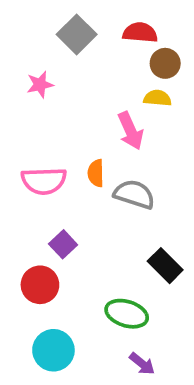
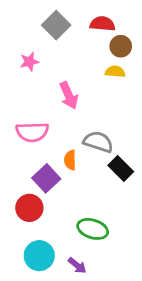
pink arrow: (130, 131) -> (69, 95), moved
orange semicircle: (96, 173) -> (70, 160), moved
purple square: (63, 244) -> (46, 178), size x1.4
black rectangle: (165, 266) -> (121, 169), moved
purple arrow: (142, 364) -> (77, 265), moved

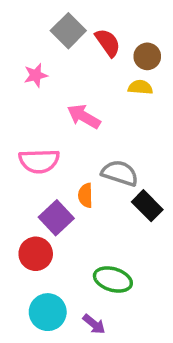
red semicircle: (102, 24) -> (108, 43), moved, turned 50
pink arrow: (69, 95) -> (84, 116), turned 144

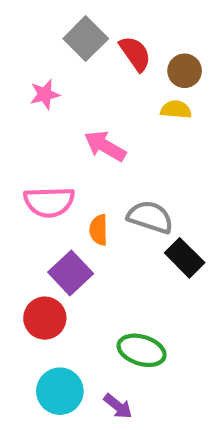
orange semicircle: (85, 195) -> (99, 230), moved

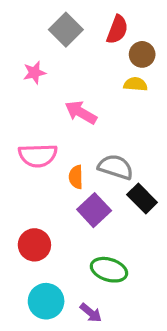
red semicircle: (135, 54) -> (117, 30), moved, turned 56
purple square: (71, 273) -> (94, 210), moved

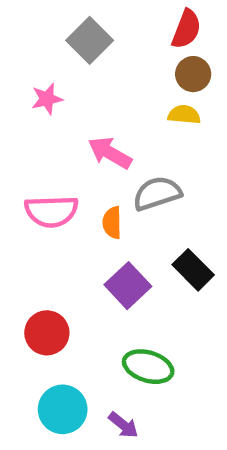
red semicircle: (117, 30) -> (186, 29), moved
gray semicircle: (116, 167) -> (157, 193), moved, turned -36
orange semicircle: (76, 177) -> (112, 223), moved

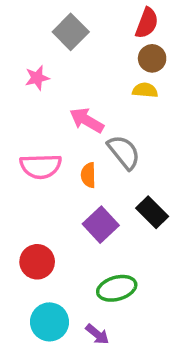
gray semicircle: (157, 193) -> (124, 152), turned 69
green ellipse: (148, 367) -> (117, 288), turned -33

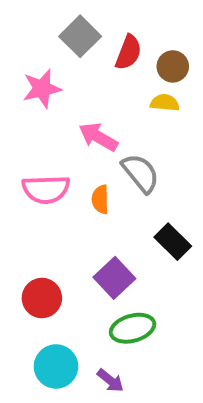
red semicircle: (147, 23) -> (128, 52), moved
pink star: (37, 78) -> (42, 89), size x1.4
purple square: (101, 225) -> (114, 278), moved

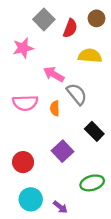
brown circle: (173, 66) -> (97, 18), moved
yellow semicircle: (165, 103) -> (90, 56), size x1.5
green ellipse: (132, 328) -> (92, 183), moved

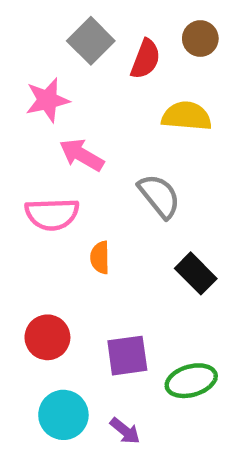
pink arrow: (54, 74) -> (82, 155), moved
orange semicircle: (55, 108) -> (100, 257), moved
purple square: (63, 151) -> (127, 356), moved, turned 35

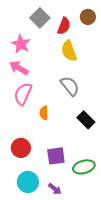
pink star: (47, 100) -> (21, 44), turned -30
yellow semicircle: (187, 116) -> (69, 51), moved, turned -115
pink arrow: (82, 155) -> (19, 68), moved
pink semicircle: (52, 214) -> (23, 94), turned 115

